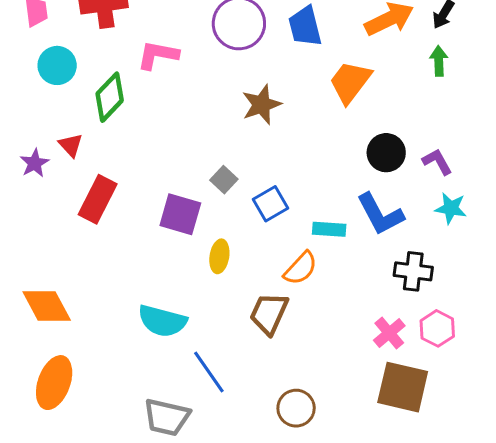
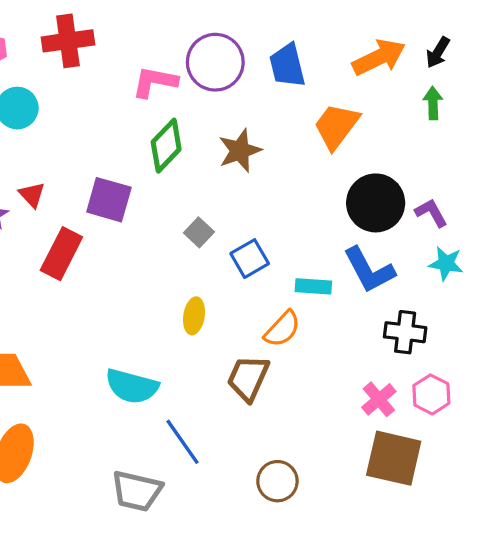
pink L-shape: (158, 55) -> (155, 82), moved
green diamond: (110, 97) -> (166, 146), moved
black circle: (386, 153) -> (376, 203), size x1.4
purple square: (180, 214) -> (109, 200), moved

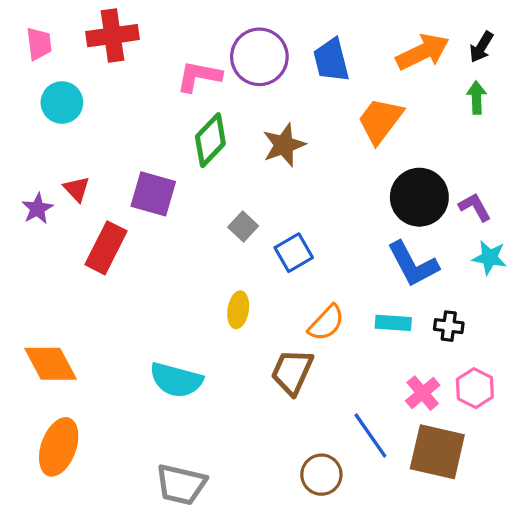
cyan rectangle: (313, 286) -> (393, 323), moved
black cross: (405, 332) -> (449, 326), size x0.7
blue line: (183, 442) -> (370, 435), moved

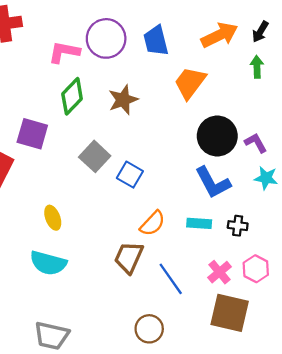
gray square: (243, 227) -> (95, 156), size x1.5
blue square: (294, 253) -> (130, 175), turned -30
yellow ellipse: (238, 310) -> (53, 218), moved, turned -30
blue line: (370, 435) -> (171, 279), moved

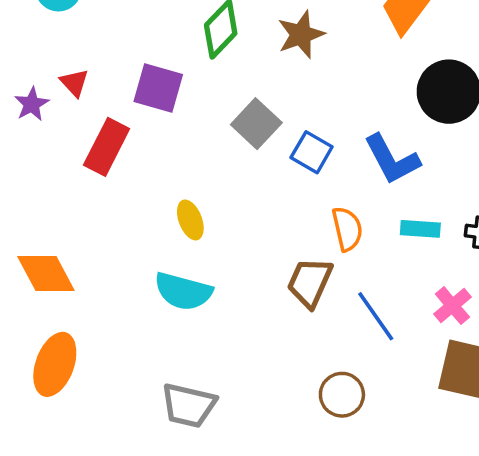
blue L-shape: (213, 183) -> (392, 159), moved
orange semicircle: (153, 223) -> (347, 229), turned -56

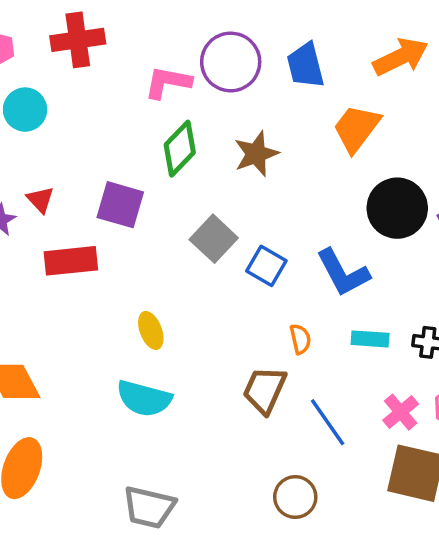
red rectangle: (107, 147) -> (71, 261), turned 57
orange semicircle: (347, 229) -> (300, 339), size x0.7

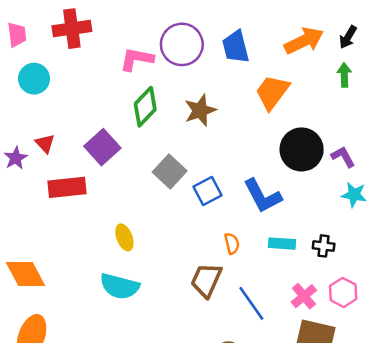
purple square: (120, 205) -> (102, 147), turned 32
blue square: (266, 266) -> (207, 191), turned 32

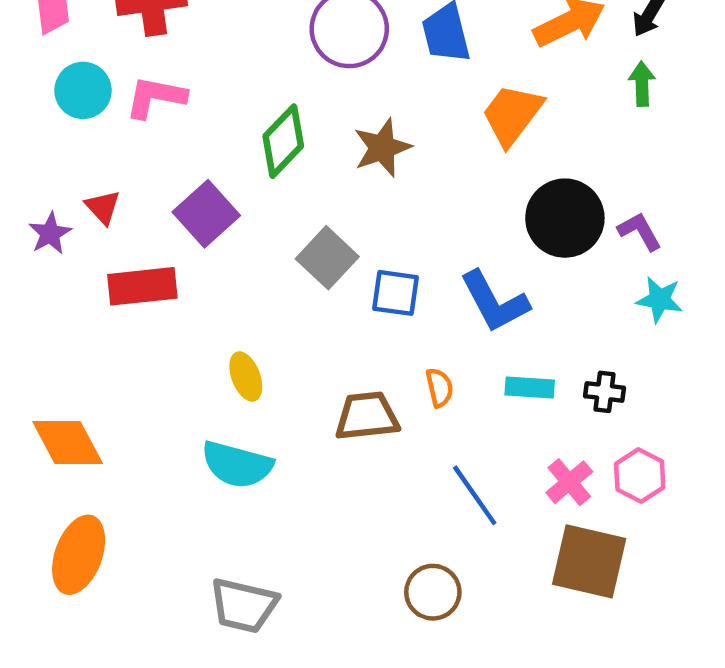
pink L-shape: (137, 59) -> (156, 97), moved
blue square: (207, 191) -> (395, 293), turned 36
brown trapezoid: (206, 280) -> (367, 416), moved, turned 60

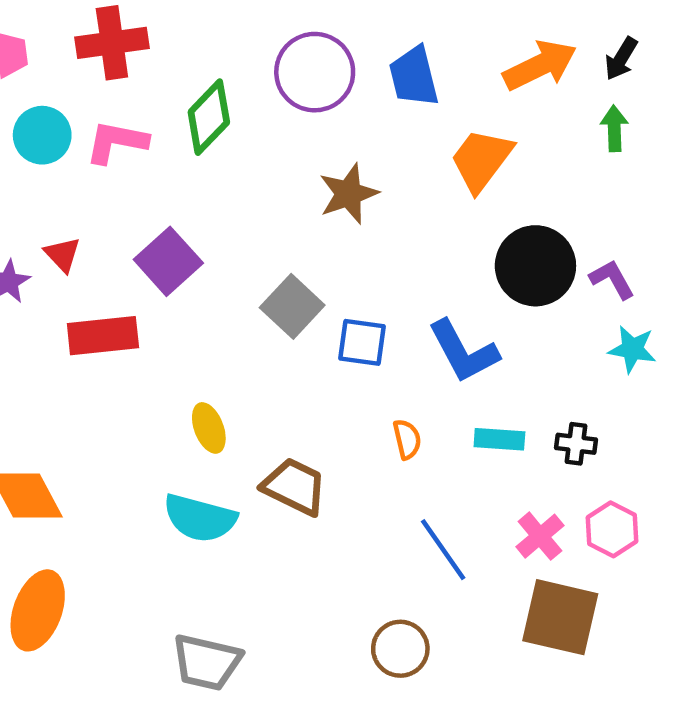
green diamond: (283, 141) -> (209, 117), moved
brown trapezoid: (367, 416) -> (294, 487), moved, turned 32

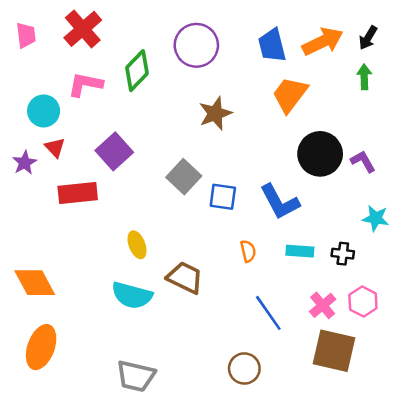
red cross: (112, 43) -> (83, 29), turned -33
blue trapezoid: (414, 77) -> (272, 45), moved
cyan circle: (42, 135) -> (44, 111), moved
cyan star: (632, 349) -> (376, 218), moved

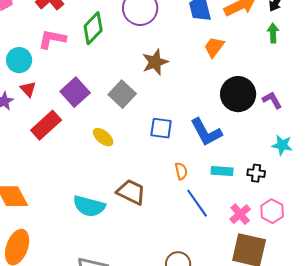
orange trapezoid: (290, 95) -> (214, 47), size x0.7
gray square: (184, 177) -> (122, 94), moved
red rectangle: (78, 193) -> (46, 125), turned -36
yellow ellipse: (137, 245) -> (103, 137), moved, turned -30
blue line: (268, 313) -> (197, 203), moved

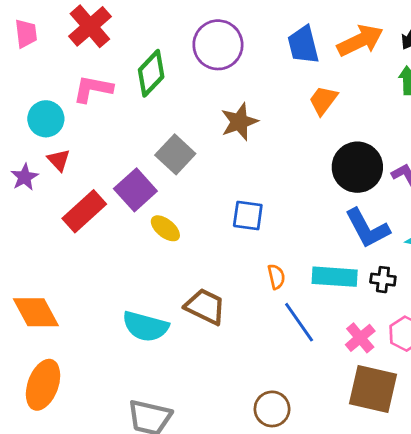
purple square: (75, 92) -> (135, 190), moved
gray square: (122, 94) -> (175, 154), moved
blue L-shape: (206, 132) -> (367, 228), moved
cyan rectangle: (222, 171) -> (335, 277), size x1.4

